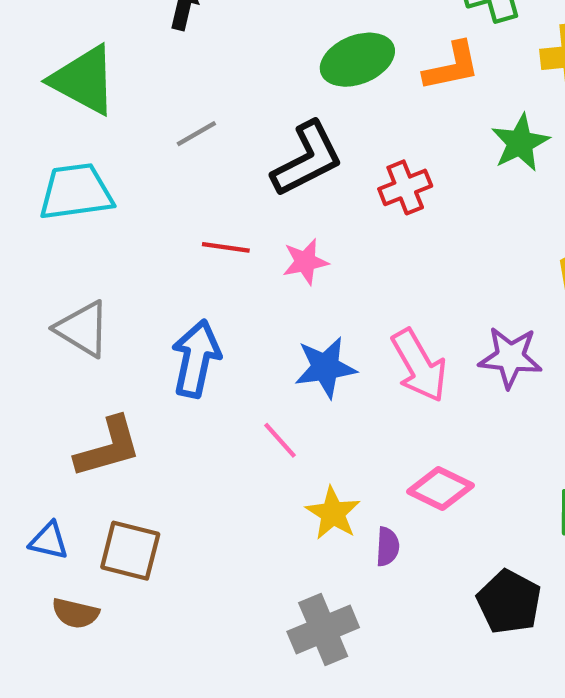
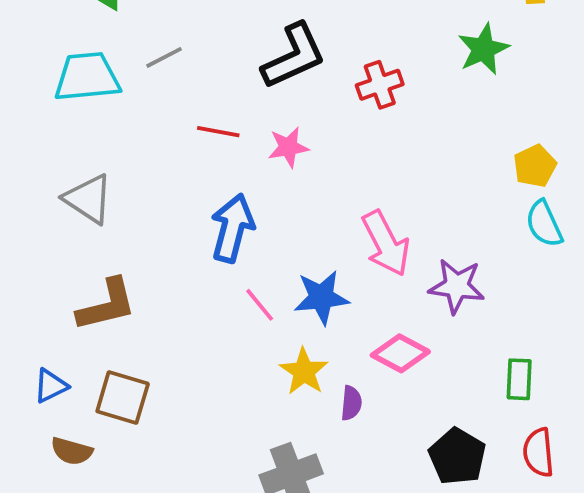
gray line: (196, 134) -> (164, 57), moved
purple star: (510, 357) -> (457, 286), moved
blue arrow: (196, 359) -> (232, 228), moved
blue star: (325, 367) -> (321, 297), moved
blue triangle: (49, 541) -> (51, 386), turned -42

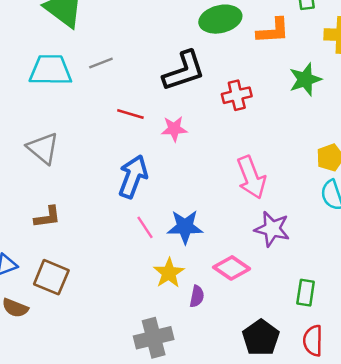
pink arrow: (386, 243) -> (251, 177), moved
brown L-shape: (107, 305) -> (47, 217), size x0.7

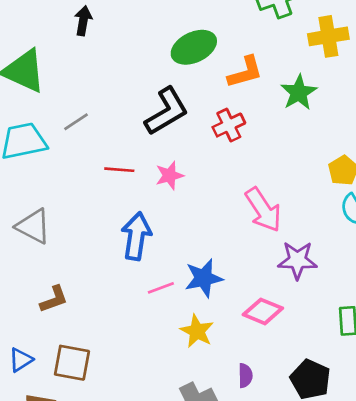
orange L-shape: (273, 31) -> (245, 72), moved
pink line: (145, 227) -> (161, 288), turned -65
purple semicircle: (197, 296) -> (245, 376), moved

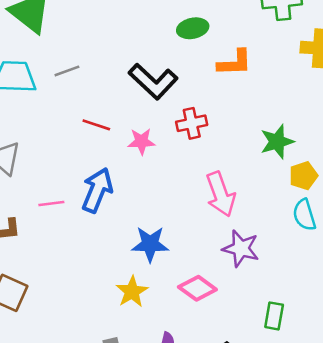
green ellipse: (194, 47) -> (193, 28), size x0.7
green star: (299, 93) -> (277, 142), moved
black L-shape: (167, 111) -> (153, 81), turned 60
red cross: (229, 125) -> (192, 123), moved
pink line: (161, 288) -> (51, 203), moved

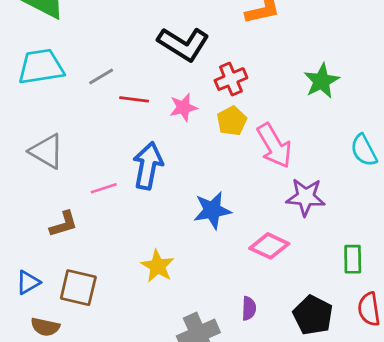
gray line: (67, 71) -> (101, 76), moved
yellow pentagon: (303, 176) -> (232, 121), moved
yellow star: (132, 292) -> (158, 266), moved

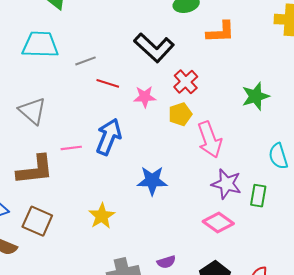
red cross: (231, 79) -> (186, 82), turned -30
brown L-shape: (64, 224) -> (35, 170), size x1.6
pink diamond: (269, 246) -> (218, 222), moved
green rectangle: (353, 259) -> (258, 196), moved
purple semicircle: (249, 308) -> (166, 262), turned 60

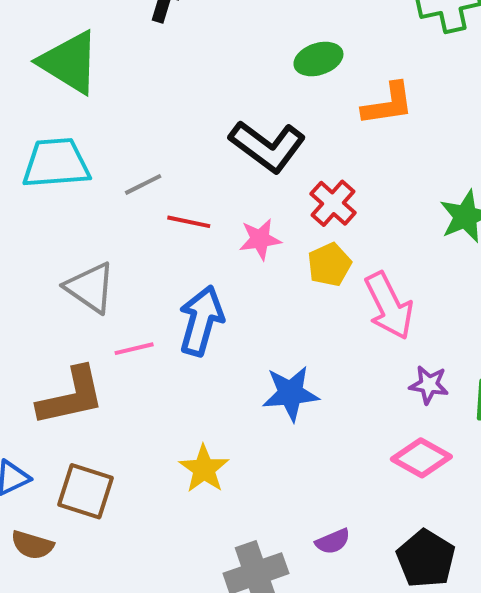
gray triangle: (32, 111) -> (90, 288), moved
purple star: (226, 184) -> (429, 385), size x0.7

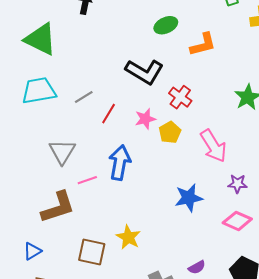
red line: (189, 222) -> (109, 114), turned -65
yellow pentagon: (329, 265) -> (170, 132), moved
gray triangle: (90, 288) -> (62, 152), turned 32
blue star: (291, 393) -> (189, 198), moved
brown square: (85, 491) -> (92, 252), moved

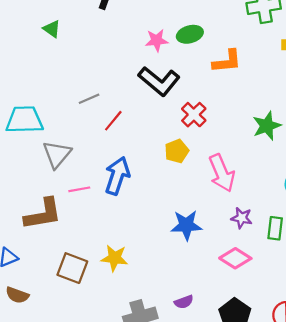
green triangle: (41, 39) -> (52, 29), size x0.5
cyan trapezoid: (39, 91) -> (24, 120), moved
pink star: (145, 119) -> (157, 40), moved
yellow star: (128, 237) -> (115, 258), turned -30

